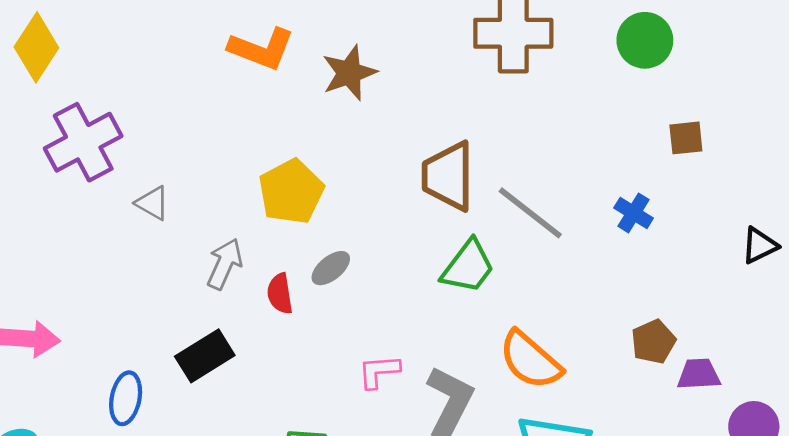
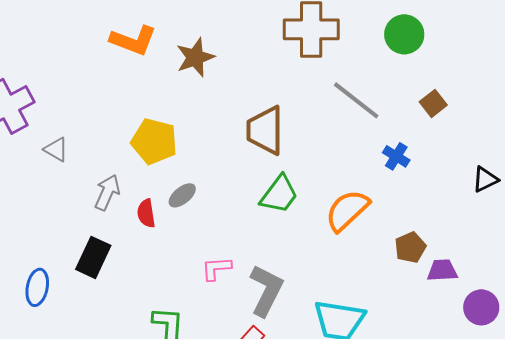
brown square: (686, 138) -> (433, 103), turned -32
yellow pentagon: (291, 192) -> (154, 141), turned -30
gray line: (530, 213) -> (356, 100), moved
black rectangle: (205, 356) -> (93, 257), turned -33
orange semicircle: (530, 360) -> (347, 210), moved, turned 96

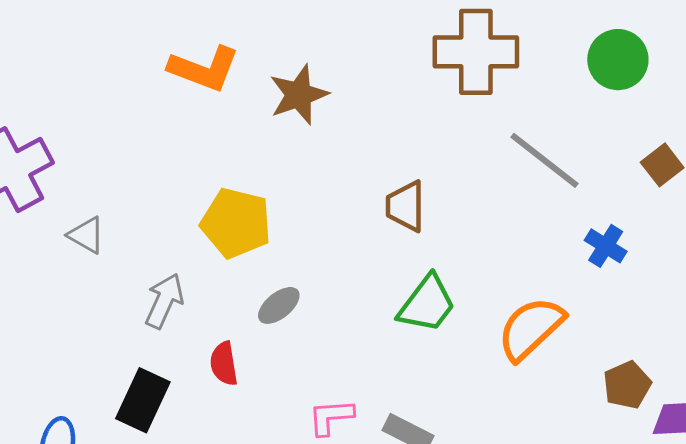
brown trapezoid: (265, 130) -> (406, 206), size x0.7
red semicircle: (146, 213) -> (224, 364), moved

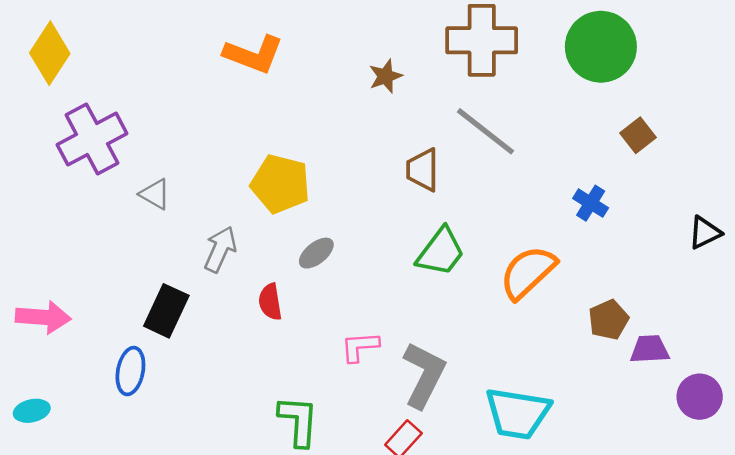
green circle: (618, 60) -> (601, 47), size x1.4
brown star: (299, 95) -> (386, 76), moved, size x0.7
gray line: (545, 160) -> (486, 131), moved
black rectangle: (143, 400) -> (166, 311), moved

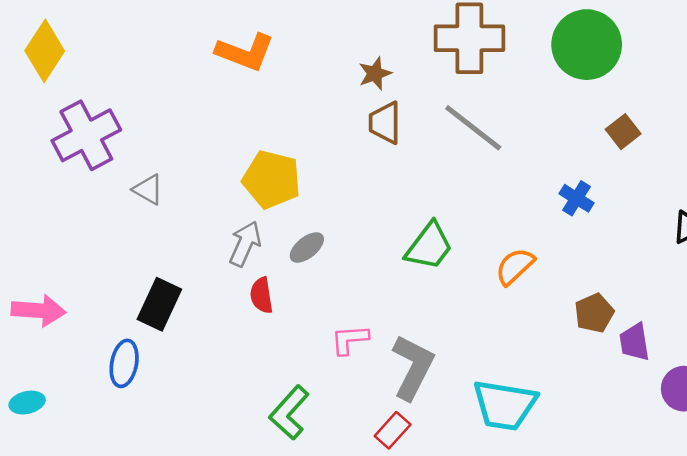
brown trapezoid: (423, 170) -> (385, 123), moved
gray arrow: (220, 249) -> (245, 244), moved
orange semicircle: (528, 272) -> (515, 266), size x0.7
purple trapezoid: (650, 349) -> (635, 342), turned -96
green L-shape: (298, 421) -> (289, 413), turned -142

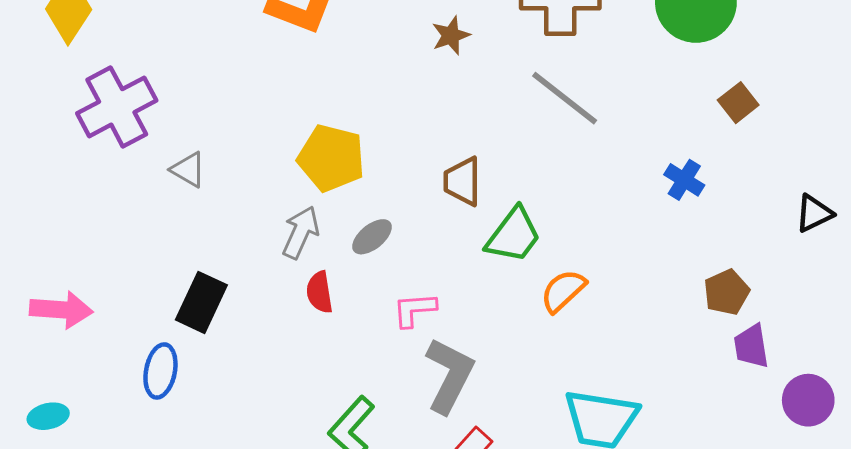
brown trapezoid: (385, 123) -> (462, 181), moved
orange semicircle: (515, 266) -> (563, 291), moved
brown pentagon: (594, 313) -> (727, 292), moved
pink L-shape: (350, 339) -> (414, 310), moved
gray L-shape: (413, 367) -> (449, 375), moved

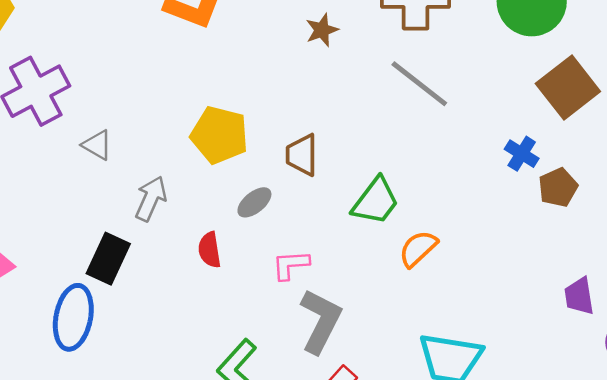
brown square: (738, 103) -> (568, 87), size x1.8
brown trapezoid: (462, 181) -> (302, 155), moved
gray arrow: (301, 232) -> (151, 199), moved
brown pentagon: (727, 292) -> (558, 187), moved
blue ellipse: (160, 371) -> (73, 317), size x1.4

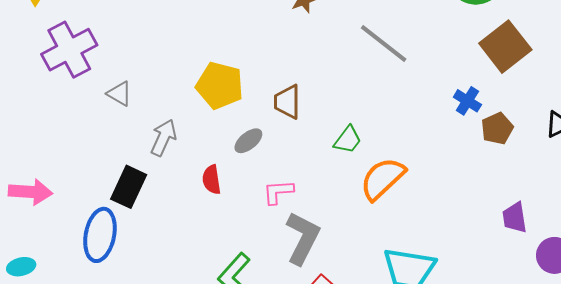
green trapezoid: (376, 201) -> (348, 140), size x0.7
orange semicircle: (418, 249) -> (383, 179), size x1.4

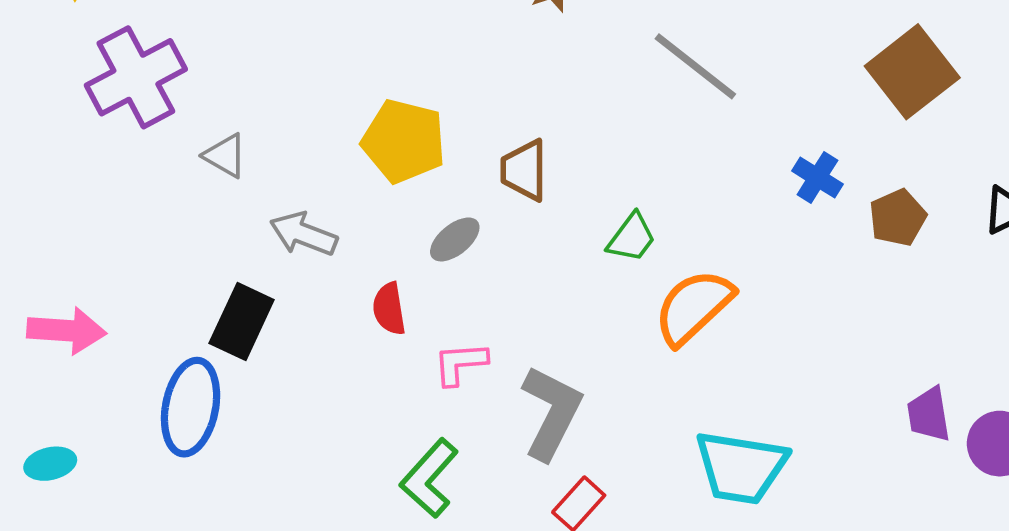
blue cross: (467, 101) -> (817, 178), moved
gray arrow: (163, 138) -> (304, 234), turned -93
pink L-shape: (278, 192) -> (460, 363), moved
purple trapezoid: (515, 218) -> (929, 414), moved

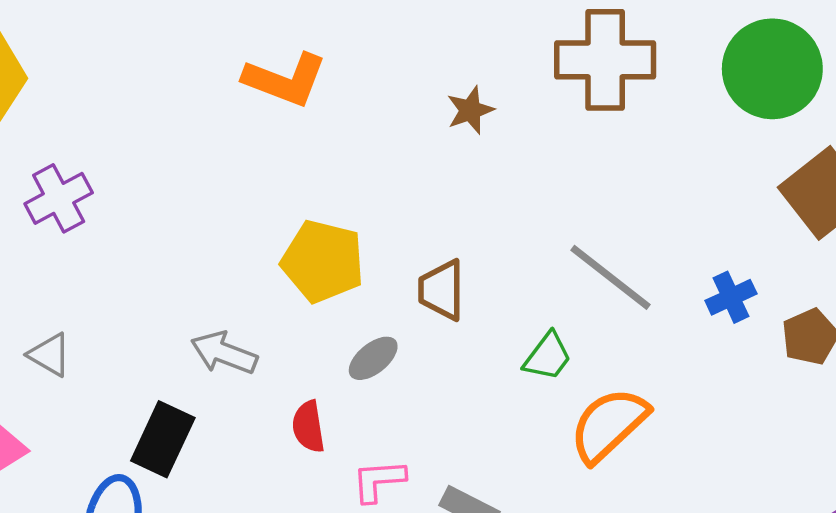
gray line: (695, 66) -> (611, 277), moved
purple cross: (136, 77) -> (59, 198), size x0.7
gray triangle: (225, 156) -> (50, 355), moved
blue cross: (817, 178) -> (731, 297), turned 33

